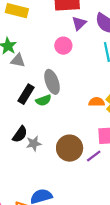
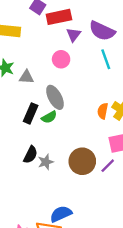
gray triangle: (18, 61) -> (26, 77), moved
orange semicircle: (97, 102) -> (103, 111), turned -70

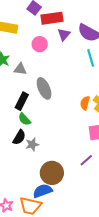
pink circle: (61, 59) -> (40, 44), moved
green semicircle: (49, 117) -> (24, 119), moved, turned 72
brown circle: (82, 161) -> (52, 173), moved
purple line: (108, 166) -> (86, 160), moved

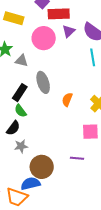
pink circle: (40, 44) -> (44, 38), size x1.5
orange semicircle: (85, 103) -> (67, 100), moved
gray star: (32, 144) -> (21, 146), moved
purple line: (86, 160) -> (77, 158), turned 40

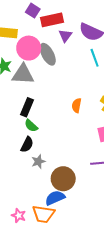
pink circle: (44, 38) -> (29, 48), moved
gray triangle: (22, 61) -> (23, 74), size x1.6
gray ellipse: (43, 82) -> (48, 54), moved

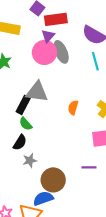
purple triangle: (65, 36) -> (48, 36), moved
pink circle: (29, 48) -> (44, 52), moved
gray ellipse: (48, 54) -> (61, 52), moved
gray triangle: (23, 74) -> (37, 92), moved

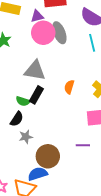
purple triangle: (48, 36) -> (37, 16), moved, turned 32
black rectangle: (23, 105) -> (36, 95), moved
green semicircle: (26, 124) -> (23, 101), turned -32

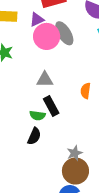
gray triangle: (35, 71) -> (45, 80), size x0.7
black rectangle: (36, 95) -> (51, 106), turned -48
gray star: (26, 137) -> (75, 153), moved

